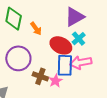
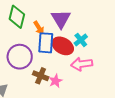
purple triangle: (75, 17) -> (61, 19), moved, turned -35
blue rectangle: (65, 65) -> (46, 43), moved

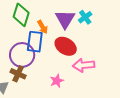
cyan cross: (81, 40) -> (85, 17), moved
blue rectangle: (46, 43) -> (35, 42), moved
brown cross: (41, 76) -> (18, 74), moved

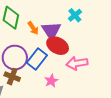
purple triangle: (65, 19) -> (51, 31), moved
blue rectangle: (35, 42) -> (37, 59), moved, turned 35

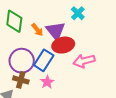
red ellipse: (58, 46) -> (63, 45), turned -35
pink star: (51, 81) -> (47, 82), moved

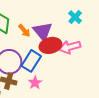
cyan cross: (78, 13) -> (75, 17), moved
pink arrow: (84, 61) -> (70, 47), moved

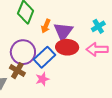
orange arrow: (24, 31) -> (46, 26), turned 48
pink arrow: (70, 47) -> (97, 49), moved

